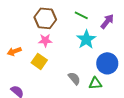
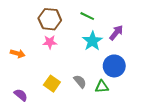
purple arrow: (107, 21) -> (116, 33), moved
orange arrow: (14, 51) -> (18, 53), turned -144
yellow square: (39, 61) -> (52, 84), moved

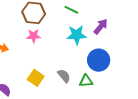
cyan star: (92, 41) -> (77, 35), turned 30

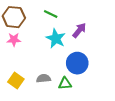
cyan star: (77, 35) -> (56, 39), turned 30
gray semicircle: (64, 76) -> (43, 78), turned -56

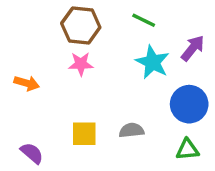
yellow square: (16, 80) -> (84, 134), turned -35
green triangle: (65, 84) -> (187, 150), moved

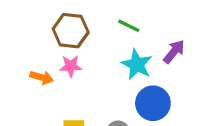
orange arrow: (27, 83) -> (42, 77), moved
blue circle: (189, 104) -> (153, 103), moved

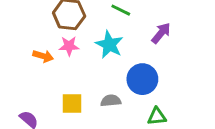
cyan star: (137, 65) -> (109, 45), moved

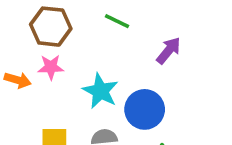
cyan star: (109, 45) -> (100, 91), moved

